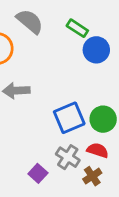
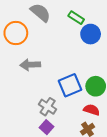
gray cross: (68, 157) -> (48, 107), moved

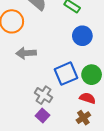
blue circle: (91, 34) -> (82, 36), moved

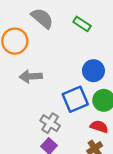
blue circle: (82, 36) -> (93, 71), moved

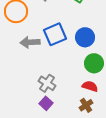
blue square: (75, 99) -> (55, 34), moved

